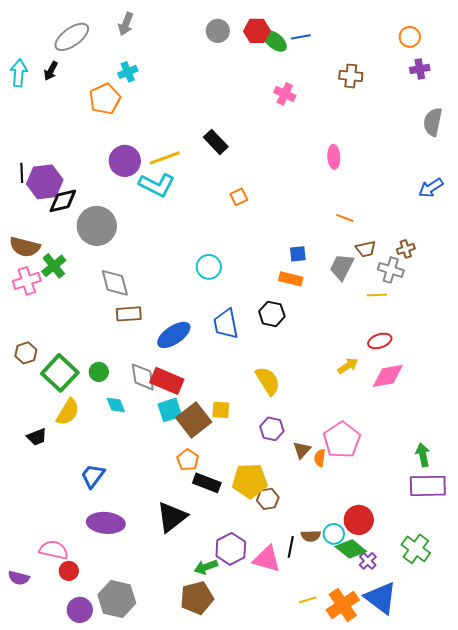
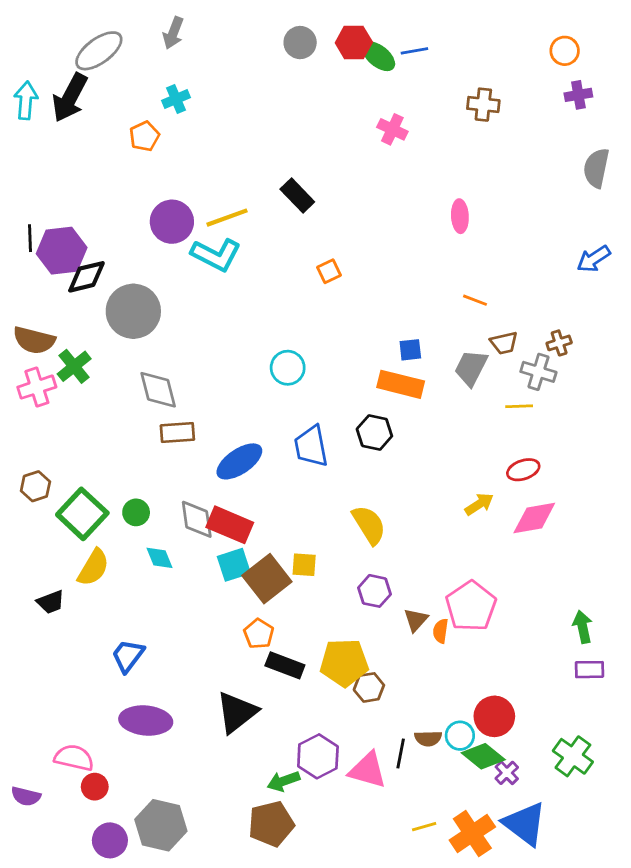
black arrow: (51, 71) -> (70, 98), size x1.8
orange pentagon: (105, 99) -> (144, 136), size x0.7
orange rectangle: (291, 279) -> (401, 384), size x1.4
purple rectangle: (428, 486) -> (589, 670), size x0.6

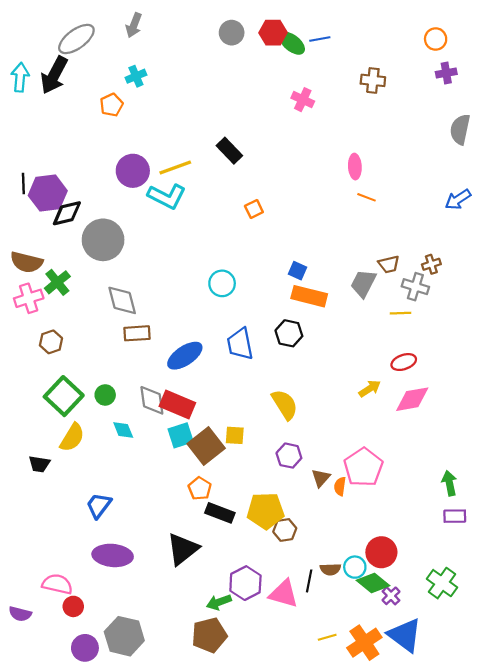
orange line: (475, 300) -> (367, 197), moved
blue square: (410, 350) -> (297, 271), moved, turned 30
brown hexagon: (35, 486) -> (51, 342), moved
black trapezoid: (51, 602) -> (39, 464), turned 30

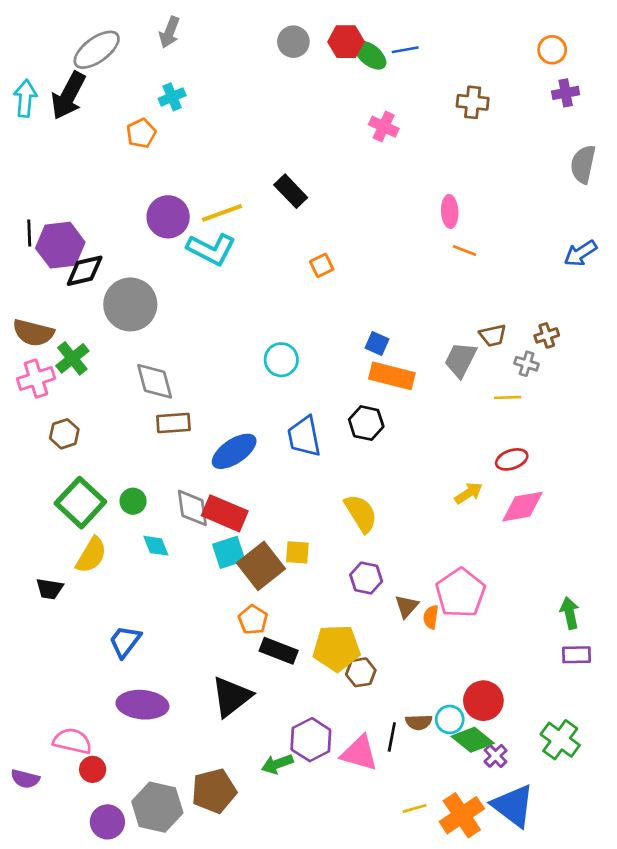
gray cross: (415, 287) -> (527, 364), size x0.7
brown pentagon: (209, 635) -> (214, 791), moved

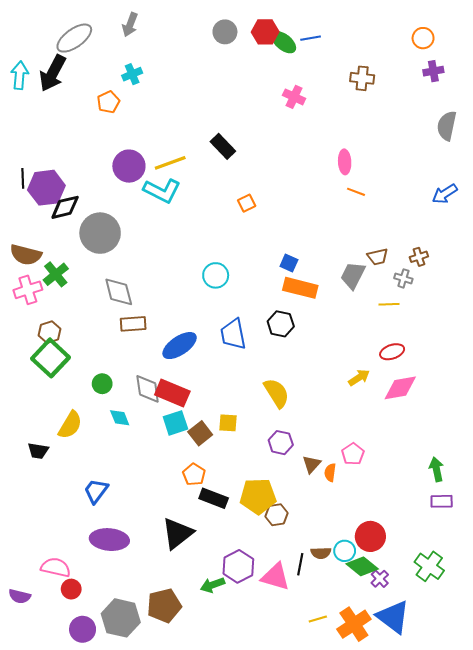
green square: (80, 503) -> (51, 358), moved
brown square: (261, 566) -> (200, 433), size x0.7
pink pentagon: (460, 593) -> (353, 454), size x0.6

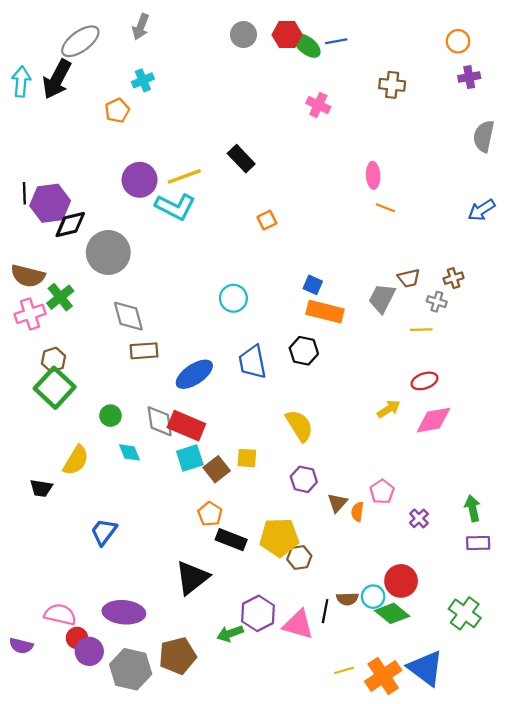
purple ellipse: (109, 540) -> (124, 612), moved
purple cross: (380, 579) -> (419, 518), moved
purple circle: (83, 629) -> (89, 651), moved

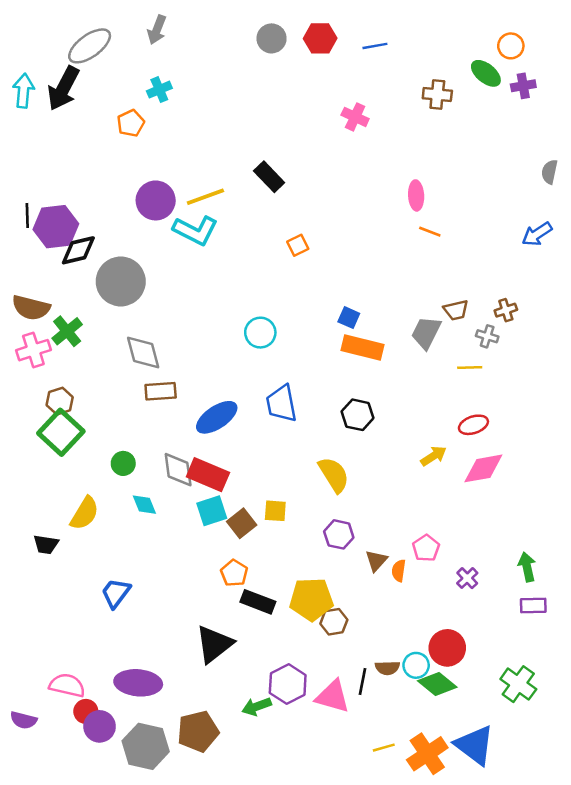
green ellipse: (307, 46) -> (486, 73), moved
gray semicircle: (484, 136) -> (549, 172), moved, size x0.7
black hexagon: (304, 351) -> (358, 415), moved

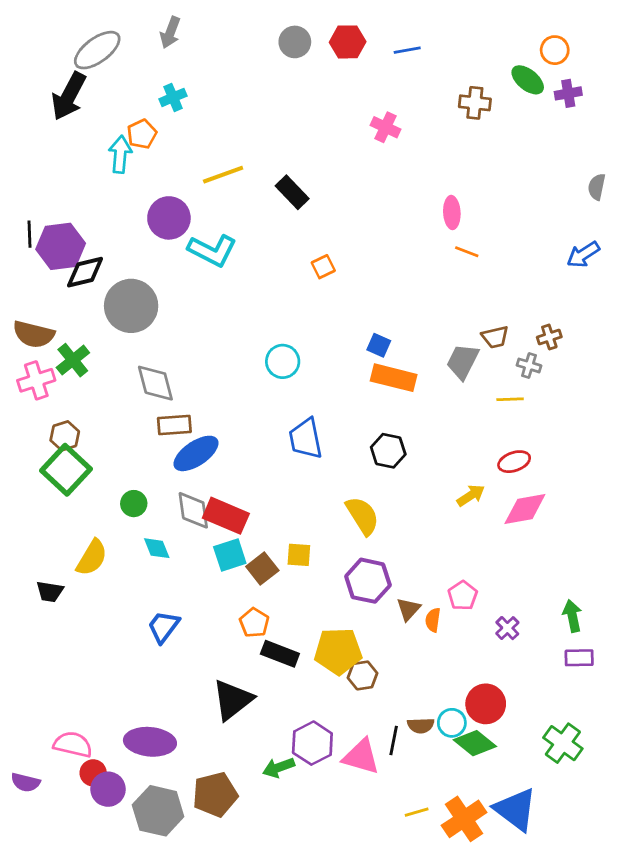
cyan arrow: (24, 91) -> (120, 154), moved
yellow line: (205, 197) -> (223, 175), moved
blue ellipse: (217, 417) -> (196, 453), moved
purple hexagon: (339, 534) -> (368, 581), size x1.4
blue trapezoid: (116, 593) -> (164, 627), moved

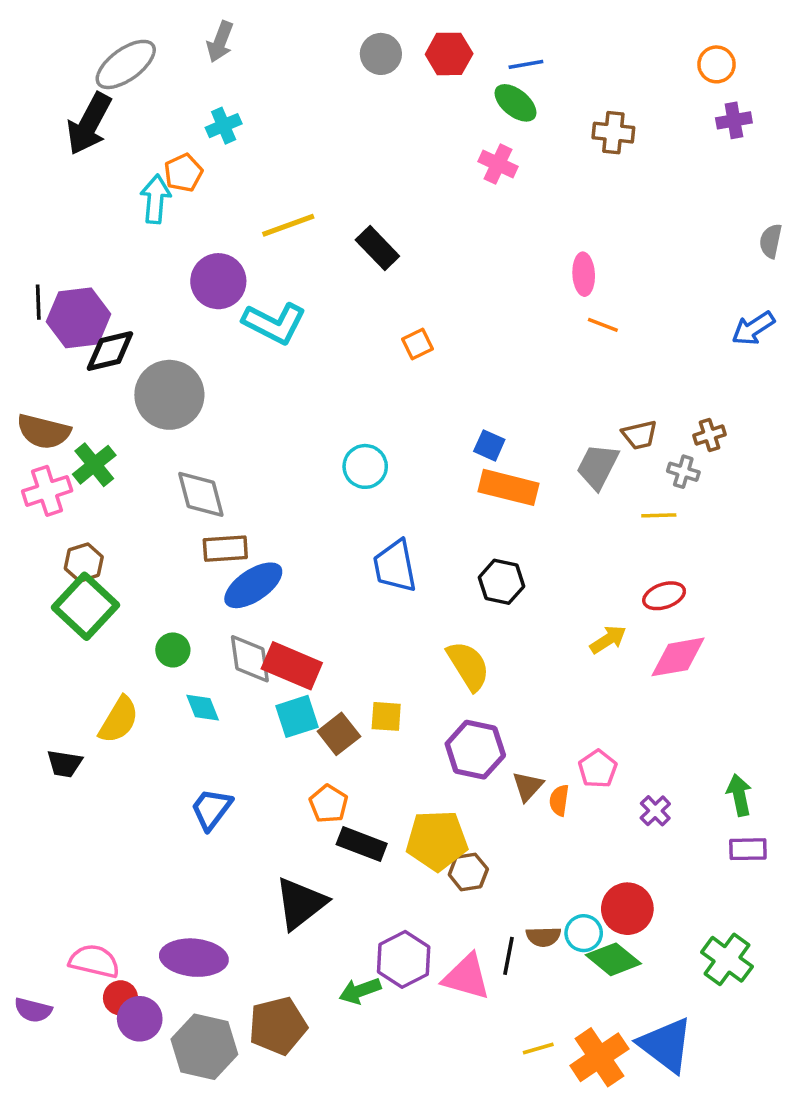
green ellipse: (528, 80) -> (515, 103), moved

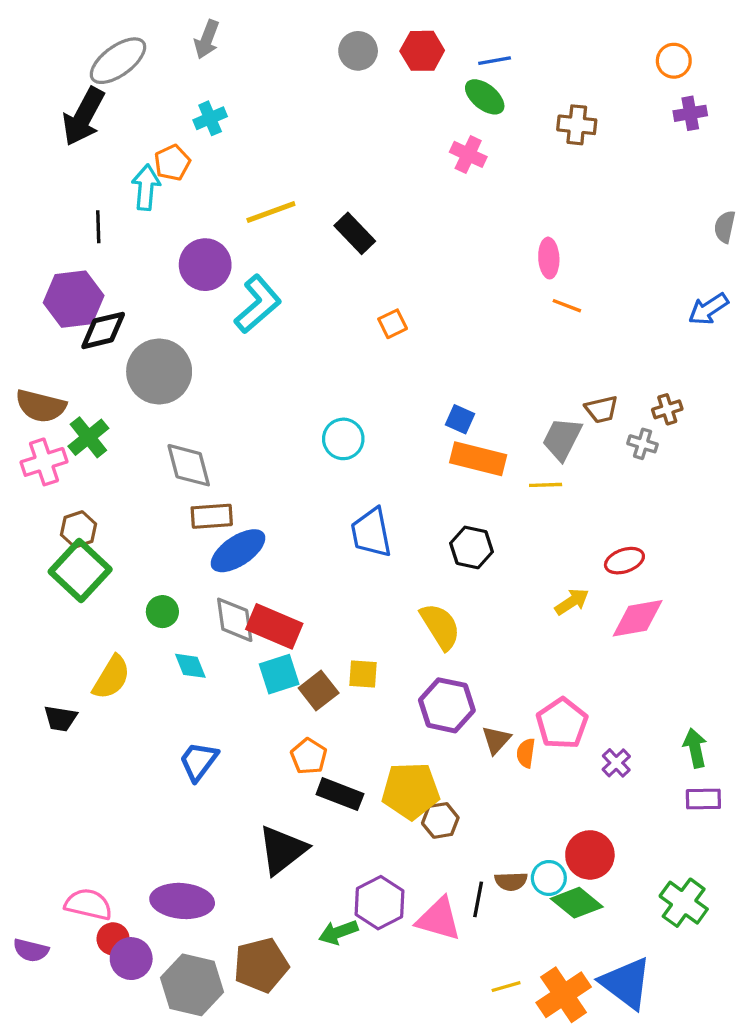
black line: (38, 302) -> (98, 227), moved
cyan L-shape: (274, 323) -> (258, 304), turned -68
yellow line: (659, 515) -> (546, 485), moved
pink pentagon: (598, 769) -> (562, 723), size x1.4

